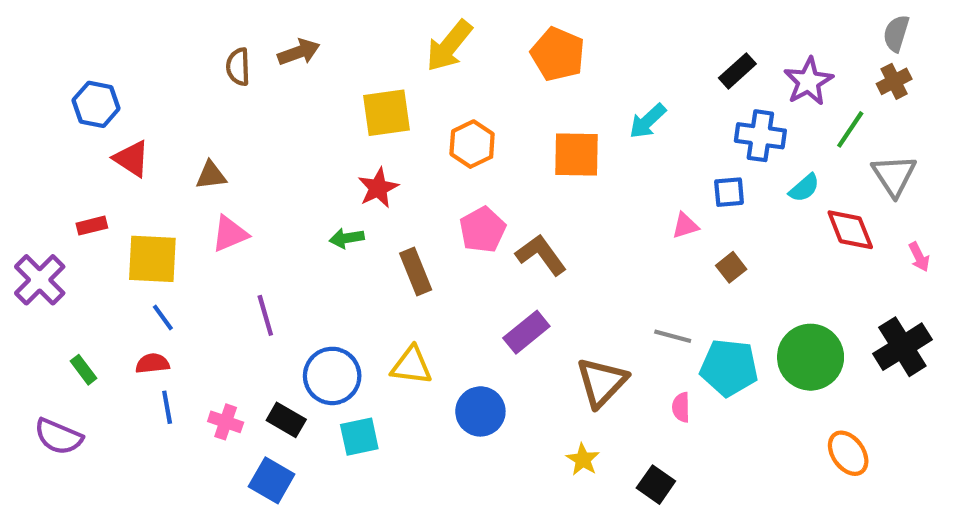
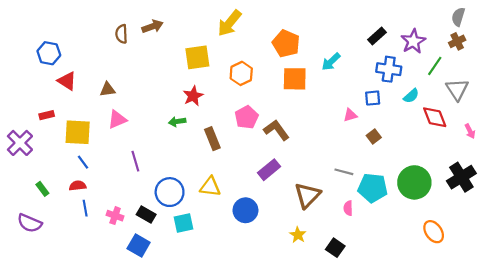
orange pentagon: (558, 54) -> (286, 44), moved

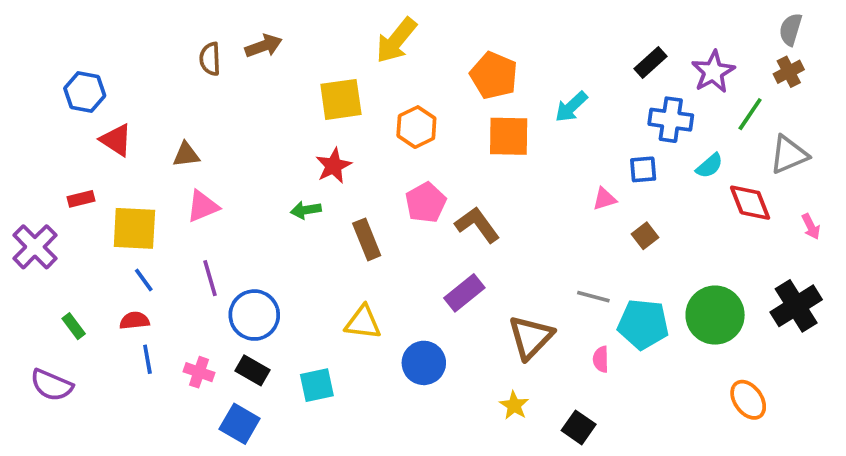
gray triangle: (457, 89) -> (789, 155), turned 40
purple line: (135, 161) -> (210, 278), moved
blue circle: (170, 192) -> (254, 315), moved

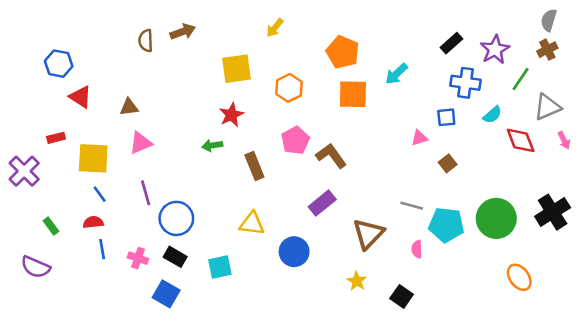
yellow arrow: (396, 40) -> (275, 28), size x0.6
pink arrow: (811, 227) -> (564, 140), moved

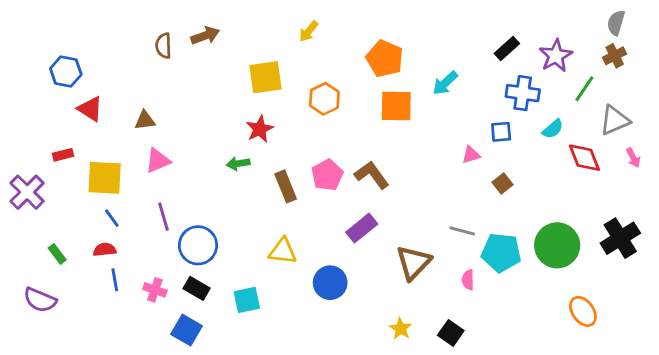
pink pentagon: (295, 140) -> (327, 175), moved
yellow star: (357, 281) -> (401, 329), moved

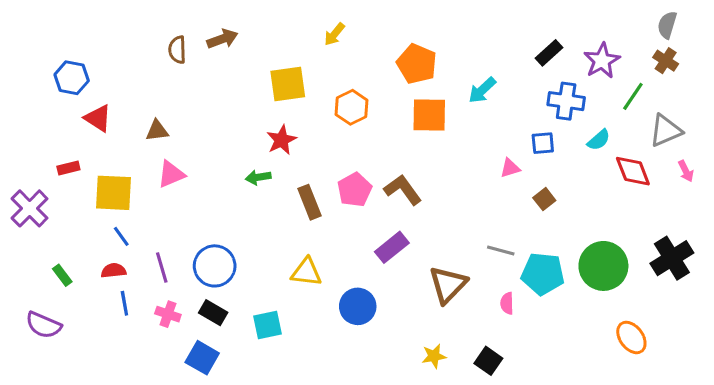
brown cross: (615, 56) -> (666, 61), turned -30
purple line: (164, 217) -> (162, 267), moved
yellow star: (401, 329) -> (434, 356), turned 30

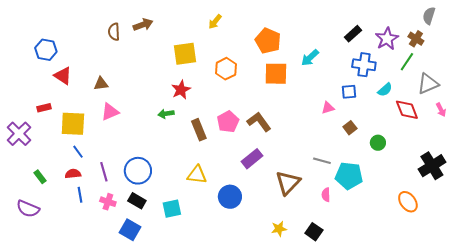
brown cross: (666, 61) -> (416, 39), moved
green circle: (603, 266) -> (378, 143), moved, size x0.5
orange ellipse: (631, 337) -> (408, 202), moved

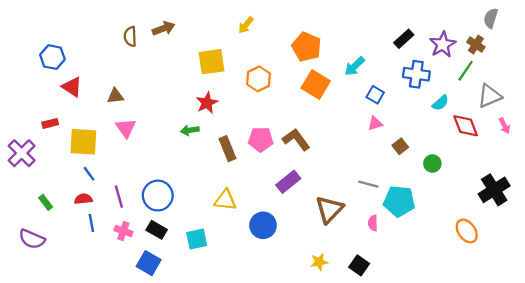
orange square: (276, 74) -> (316, 85), turned 30
blue square: (349, 92) -> (375, 95), moved, turned 35
pink triangle: (110, 112) -> (126, 128), turned -42
pink pentagon: (228, 122) -> (261, 139), turned 30

